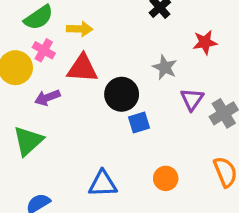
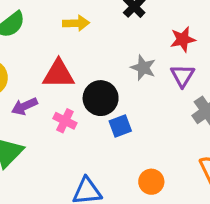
yellow arrow: (80, 29) -> (76, 23), moved
pink cross: (44, 50) -> (65, 121), moved
purple triangle: (192, 99) -> (182, 76), moved

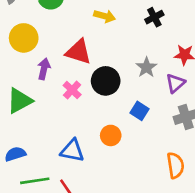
purple arrow: (24, 106) -> (44, 69), turned 110
blue square: (120, 126) -> (139, 111), moved, turned 36
orange circle: (151, 182) -> (111, 135), moved

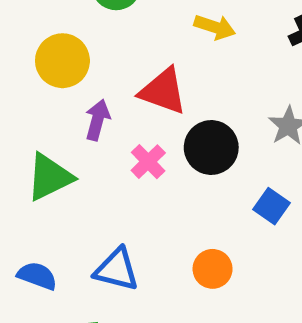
orange circle: (111, 135) -> (213, 269), moved
blue triangle: (72, 151) -> (116, 270), moved
blue semicircle: (15, 154) -> (37, 276), turned 35

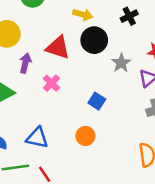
black circle: (211, 148) -> (94, 40), moved
blue square: (272, 206) -> (97, 101), moved

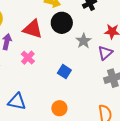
orange circle: (85, 136) -> (59, 108), moved

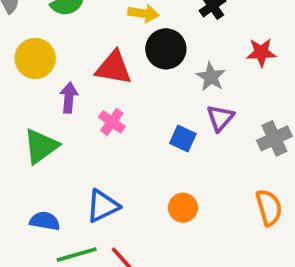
purple triangle: (105, 53) -> (220, 118), moved
blue triangle: (17, 102) -> (103, 206), turned -30

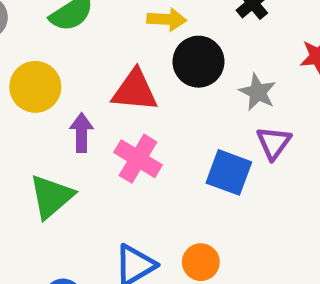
pink cross: (112, 122) -> (138, 159), size x1.4
blue square: (183, 139) -> (229, 172), size x1.4
orange circle: (183, 208) -> (201, 262), moved

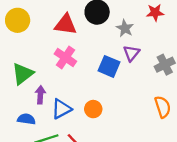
purple arrow: (82, 133) -> (40, 95), moved

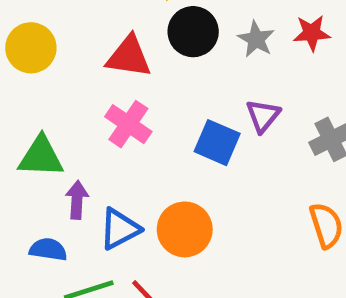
gray star: (125, 28) -> (256, 39), moved
green triangle: (23, 74) -> (41, 157), turned 40
orange circle: (93, 109) -> (185, 229), size x1.5

